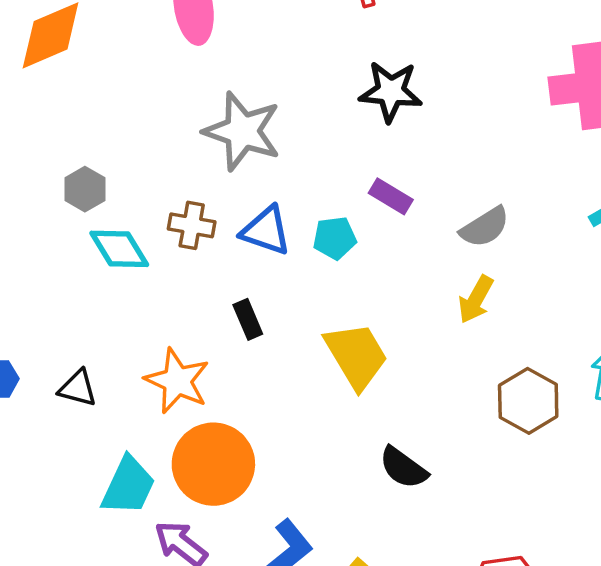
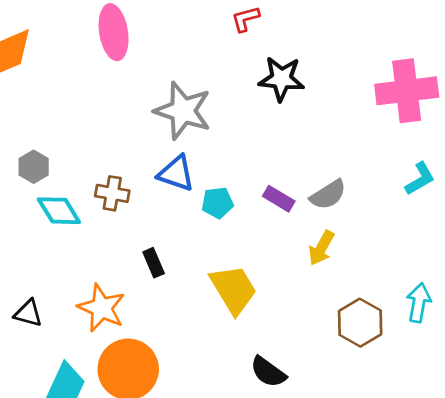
black star: (391, 91) -> (281, 79), moved
gray star: (242, 131) -> (183, 111), moved
purple rectangle: (391, 196) -> (279, 199), moved
blue triangle: (266, 231) -> (176, 173), moved

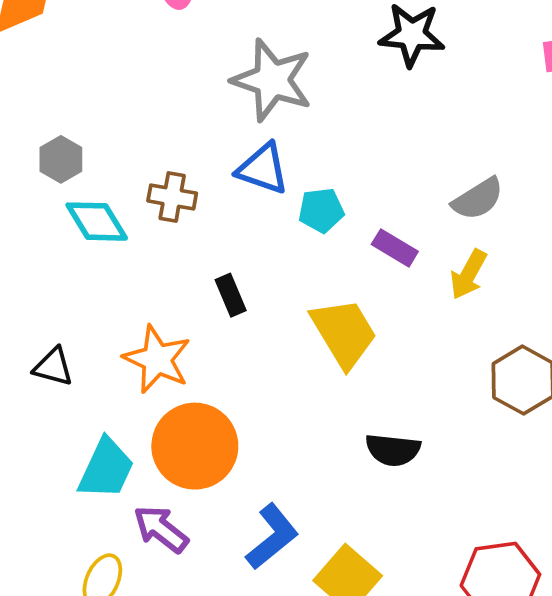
purple rectangle: (279, 199) -> (395, 248), moved
black semicircle: (268, 372) -> (393, 450), turned -30

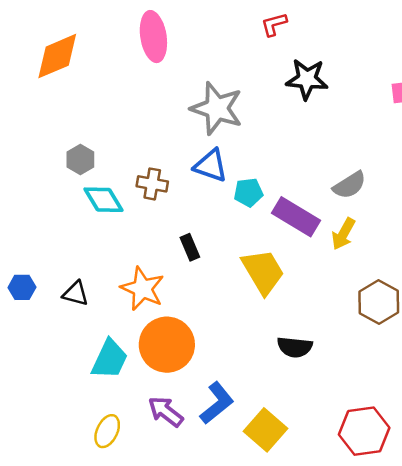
purple rectangle: (395, 248) -> (296, 217), size x1.6
purple arrow: (161, 529) -> (166, 412), moved

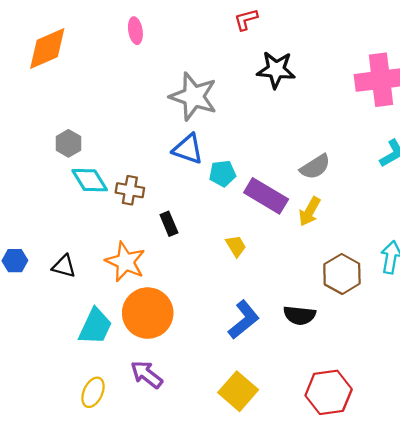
pink ellipse: (153, 37) -> (135, 31), size x0.6
brown cross: (152, 184) -> (130, 190), moved
yellow trapezoid: (263, 272) -> (236, 246), size x0.5
black semicircle: (295, 347) -> (300, 315), moved
blue L-shape: (217, 403) -> (244, 320), moved

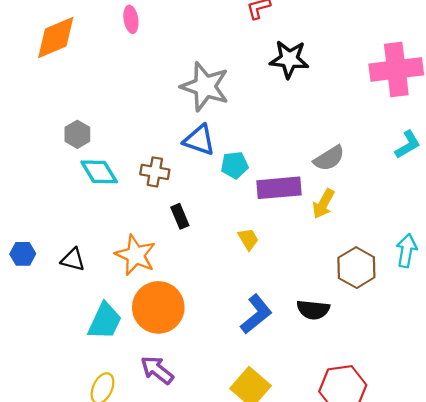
pink ellipse: (135, 31) -> (131, 19), moved
brown cross: (130, 190) -> (155, 172), moved
purple rectangle: (266, 196) -> (279, 188), turned -36

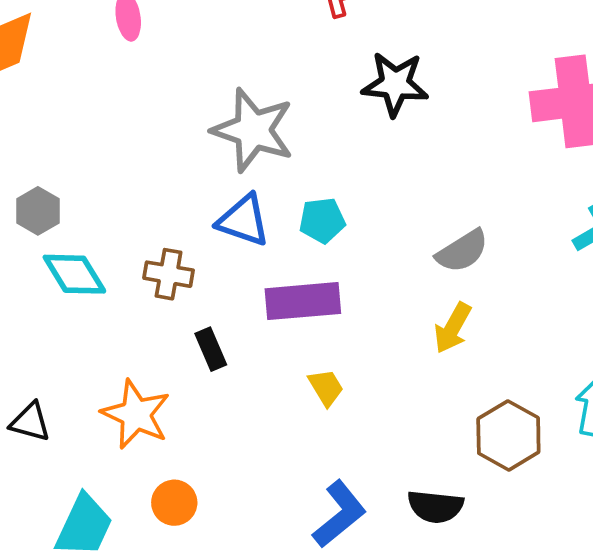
cyan pentagon: (235, 165) -> (322, 220), moved
purple rectangle: (279, 188) -> (303, 301), moved
orange circle: (158, 307) -> (174, 503), size x0.5

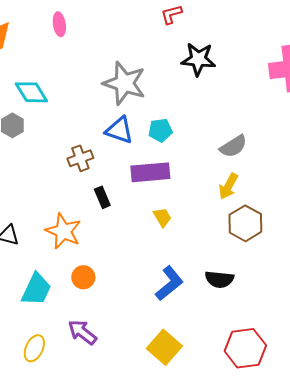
cyan diamond: (74, 274) -> (31, 92), moved
brown cross: (169, 274) -> (80, 158), turned -30
brown hexagon: (508, 435) -> (245, 223), moved

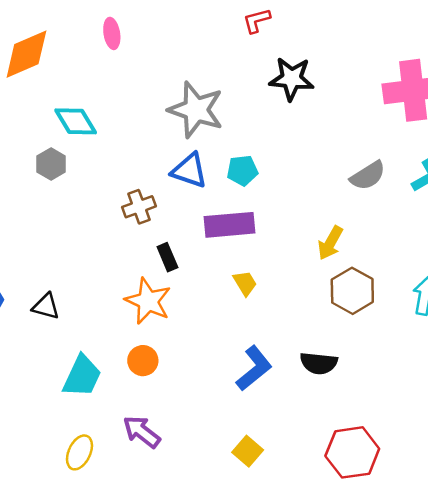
gray semicircle: (233, 146) -> (368, 176), moved
orange star: (63, 231) -> (148, 301), moved
yellow square: (164, 347) -> (248, 451), size x0.7

